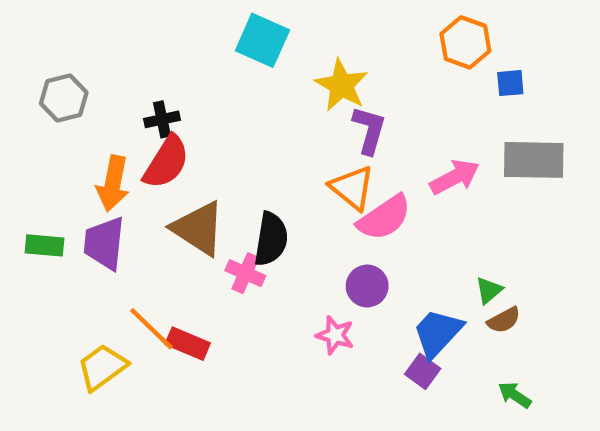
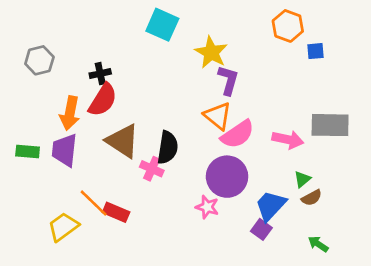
gray rectangle: (534, 160) -> (330, 125), moved
pink arrow: (455, 177) -> (288, 140), moved, turned 40
purple circle: (367, 286) -> (227, 177), size x1.6

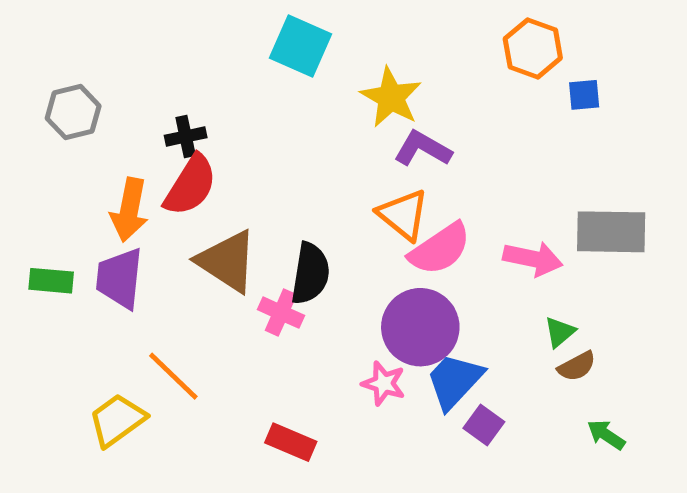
purple L-shape: (228, 80) -> (423, 149), turned -76
blue trapezoid: (271, 206) -> (455, 381), moved
red rectangle: (116, 212) -> (291, 442), moved
green arrow: (318, 244) -> (606, 435), moved

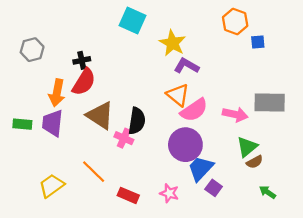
green triangle: (560, 332) -> (247, 147), size x1.5
orange line: (173, 376) -> (94, 172), moved
pink star: (384, 383) -> (169, 193), moved

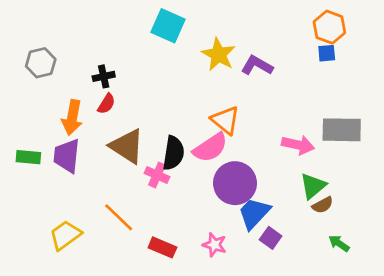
orange hexagon: (235, 22) -> (329, 27), moved
purple L-shape: (187, 66) -> (257, 65), moved
red semicircle: (84, 82) -> (106, 104), size x0.6
pink semicircle: (194, 110) -> (210, 148), moved

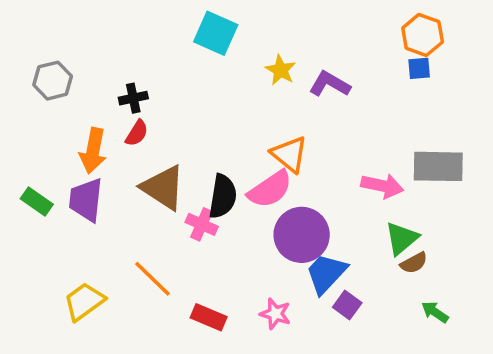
yellow star: (219, 55) -> (281, 70), size x0.7
green rectangle: (28, 157) -> (37, 202), turned 30

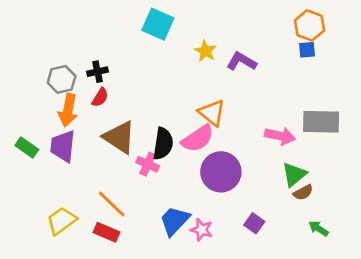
gray hexagon: (53, 81) -> (62, 79), moved
blue trapezoid: (326, 273) -> (175, 221), moved
red rectangle: (209, 317) -> (107, 232), moved

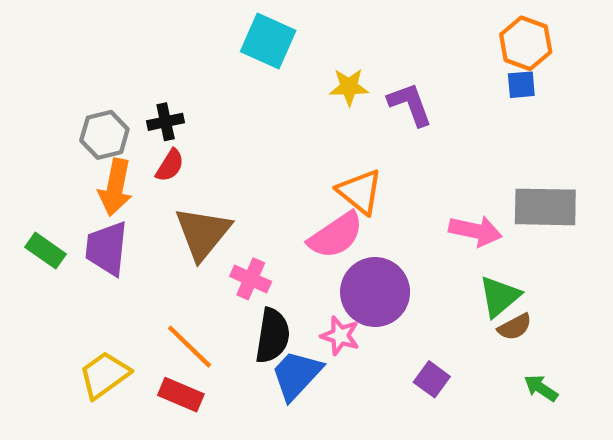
yellow star: (205, 51) -> (349, 87), turned -30
purple L-shape: (241, 61) -> (410, 104), turned 40
brown triangle: (119, 137) -> (203, 233), turned 36
black semicircle: (163, 144) -> (272, 336), moved
pink star: (202, 230) -> (340, 336), moved

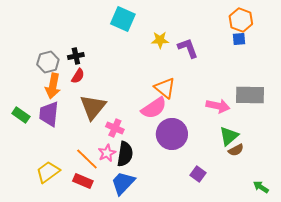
pink star: (340, 336) -> (107, 153), moved, turned 30
blue trapezoid: (297, 375) -> (123, 183), moved
green arrow: (541, 388) -> (261, 187), moved

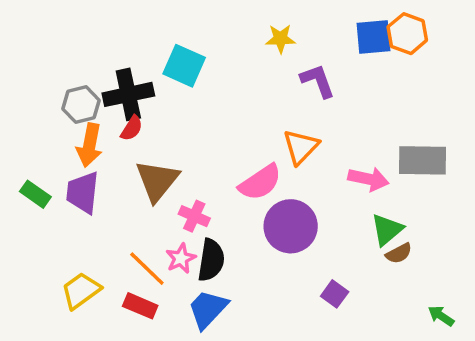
cyan square: (123, 19) -> (184, 66), moved
blue square: (239, 39) -> (373, 37), moved, size x1.6
yellow star: (160, 40) -> (280, 39), moved
black cross: (76, 56) -> (128, 94), size x1.8
orange triangle: (165, 88) -> (301, 147), moved, turned 35

